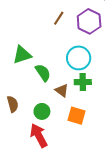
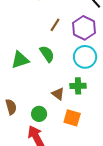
cyan circle: (79, 58) -> (85, 57), moved
green semicircle: (43, 73) -> (47, 54), moved

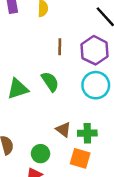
brown line: (55, 25) -> (60, 47), turned -32
green cross: (78, 86) -> (87, 133), moved

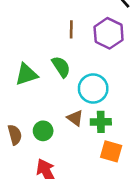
cyan circle: (96, 85) -> (93, 88), moved
green circle: (40, 154) -> (43, 131), moved
orange square: (80, 158) -> (111, 151), moved

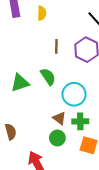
green circle: (43, 131) -> (57, 138), moved

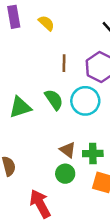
yellow semicircle: (42, 13) -> (46, 23), turned -48
cyan circle: (74, 94) -> (85, 101), moved

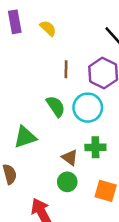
green triangle: (20, 107) -> (25, 137), moved
green cross: (93, 154) -> (95, 147), moved

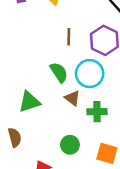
brown triangle: (70, 158) -> (72, 98), moved

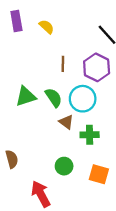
green triangle: (29, 102) -> (26, 96), moved

